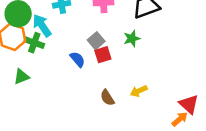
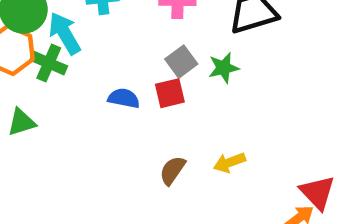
gray square: (96, 41) -> (181, 62), moved
blue semicircle: (77, 59) -> (124, 98), turned -42
brown semicircle: (107, 98) -> (172, 170), turned 63

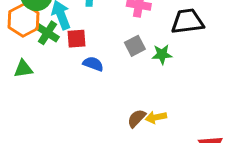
red square: (170, 93) -> (76, 39), moved
brown semicircle: (172, 170) -> (137, 118), moved

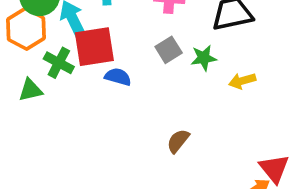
green cross: (47, 33) -> (59, 63), moved
red square: (76, 39) -> (94, 47), size x1.6
yellow arrow: (156, 117) -> (242, 81), moved

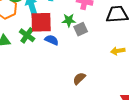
green star: (204, 58) -> (69, 20), moved
green cross: (59, 63) -> (27, 35), moved

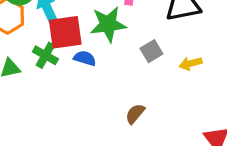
green star: (69, 20) -> (108, 24), size x1.6
gray square: (81, 29) -> (151, 51), moved

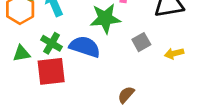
red square: (65, 32) -> (51, 71), moved
blue semicircle: (85, 58) -> (85, 47), size x1.6

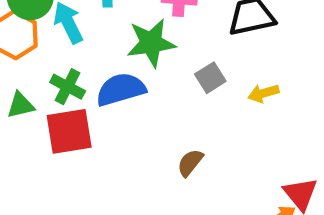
blue semicircle: (85, 47) -> (121, 89), turned -32

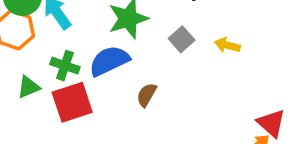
yellow arrow: (263, 93) -> (227, 45), turned 40
brown semicircle: (190, 163) -> (147, 95), moved

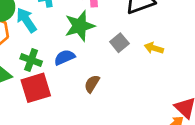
blue semicircle: (109, 61) -> (64, 57), size x0.7

